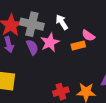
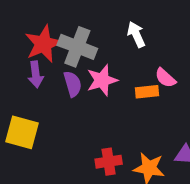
white arrow: (62, 22) -> (136, 34), moved

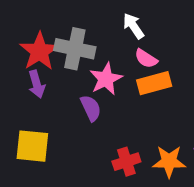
pink semicircle: (165, 78) -> (146, 59), moved
purple semicircle: (73, 84) -> (91, 108), moved
orange rectangle: (147, 92) -> (154, 83), size x1.4

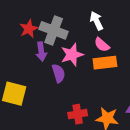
red star: (39, 51) -> (29, 29), size x0.7
purple arrow: (37, 84) -> (41, 52), moved

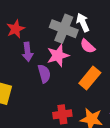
gray cross: (54, 30) -> (64, 29), moved
orange rectangle: (105, 63) -> (90, 78), moved, turned -45

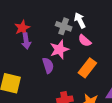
gray cross: (64, 29) -> (64, 26), size x0.7
purple arrow: (28, 52) -> (26, 41), moved

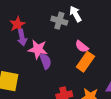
pink semicircle: (85, 41) -> (82, 46), moved
pink star: (59, 49) -> (38, 49), moved, turned 30

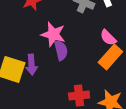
purple arrow: (22, 38) -> (32, 65), moved

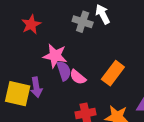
pink semicircle: (108, 38) -> (78, 77), moved

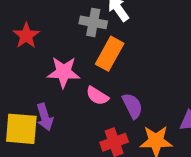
purple semicircle: (64, 71) -> (132, 106), moved
orange rectangle: (113, 73) -> (110, 54), moved

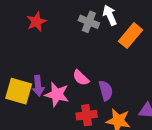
orange rectangle: (110, 54) -> (130, 36), moved
pink star: (64, 72) -> (57, 94), moved

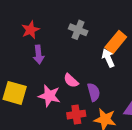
white arrow: (110, 15) -> (108, 58), moved
purple arrow: (38, 86) -> (39, 55), moved

